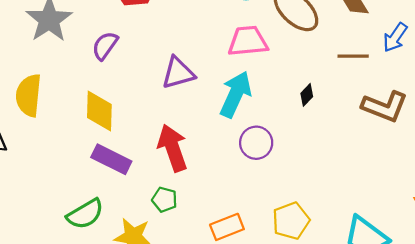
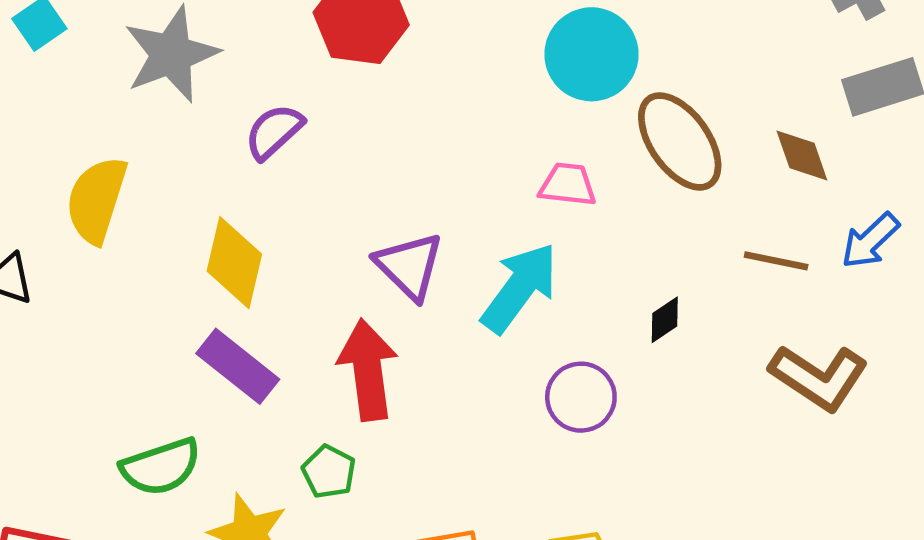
pink trapezoid: (248, 41) -> (568, 185), size x0.7
purple triangle: (178, 73) -> (409, 266), moved, turned 48
purple circle: (256, 143) -> (581, 397), moved

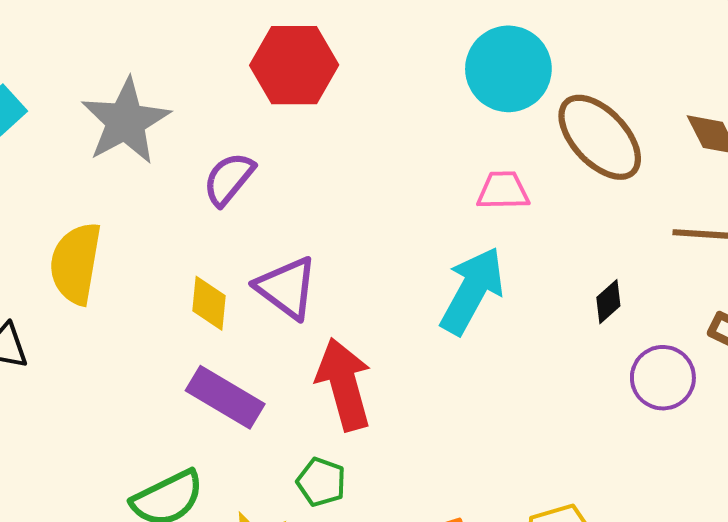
yellow diamond: (234, 263) -> (209, 303), size x0.7
purple triangle: (409, 266) -> (287, 288), moved
purple circle: (581, 397) -> (663, 378), moved

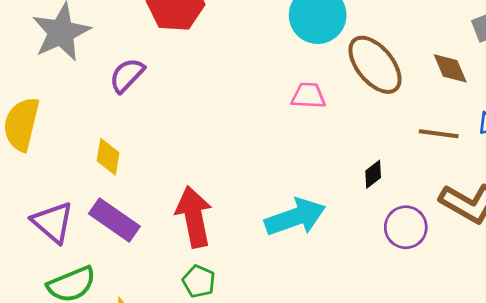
purple triangle: (287, 288) -> (53, 222), moved
cyan arrow: (472, 291) -> (295, 217), moved, turned 38
green pentagon: (321, 482) -> (199, 281), moved

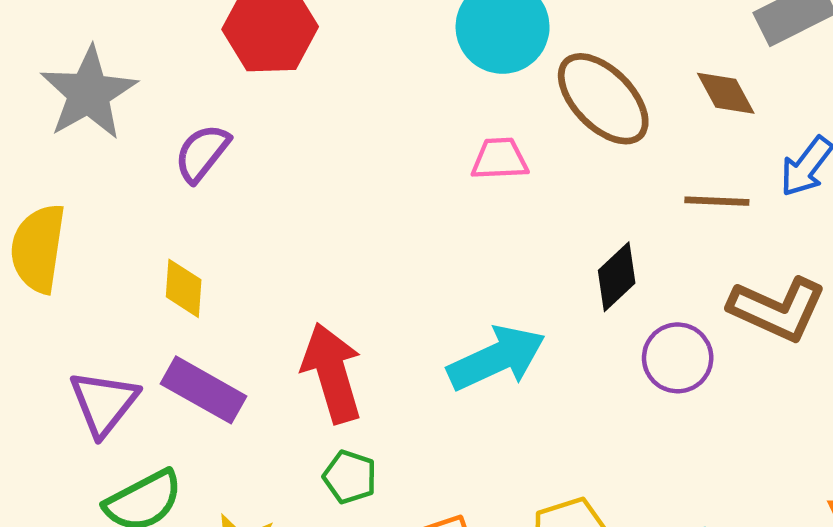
black diamond: (373, 174) -> (617, 277), size x1.4
purple triangle: (53, 222) -> (104, 403), turned 33

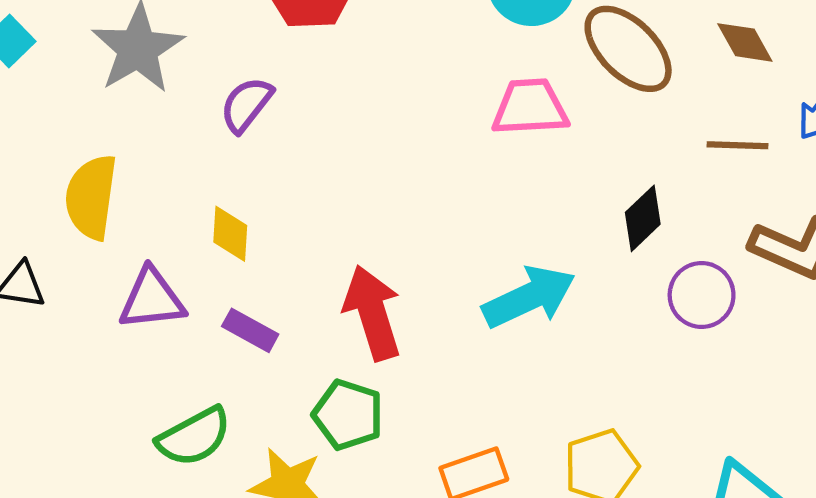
pink trapezoid: (500, 159) -> (530, 107), size x1.4
purple rectangle: (203, 390) -> (250, 330), size x0.7
purple triangle: (104, 403) -> (152, 299), moved, turned 46
green pentagon: (350, 477) -> (348, 415), moved, size x1.4

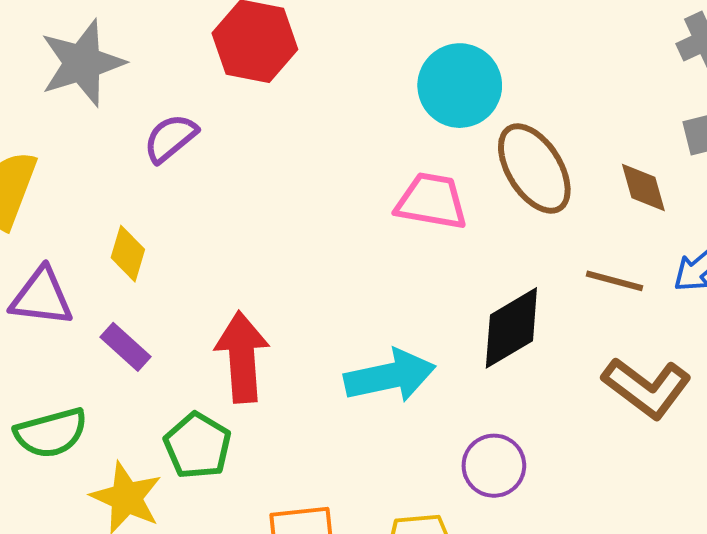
black diamond: (643, 218) -> (511, 328), size x1.4
purple circle: (702, 295) -> (494, 466), moved

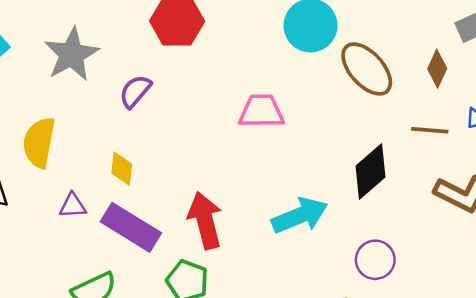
brown diamond: (643, 188) -> (437, 69), turned 51
pink trapezoid: (431, 201) -> (261, 111), moved
purple triangle: (42, 297) -> (73, 206), size x0.7
purple rectangle: (125, 347) -> (131, 227), size x1.8

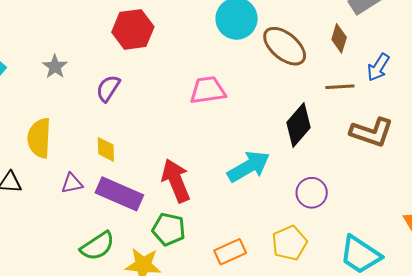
gray star: (72, 54) -> (55, 67), size x0.6

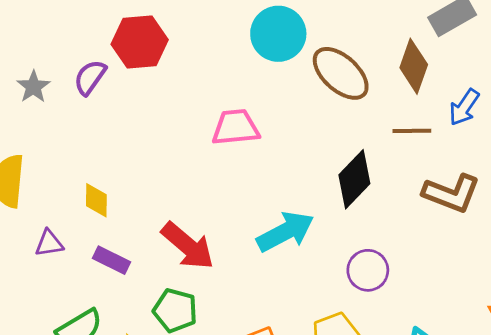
brown diamond: (339, 38) -> (414, 66), size x1.4
purple semicircle: (108, 88) -> (90, 77), moved
red arrow: (176, 181) -> (188, 246), turned 150
purple rectangle: (119, 194) -> (111, 260), size x0.6

